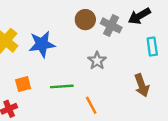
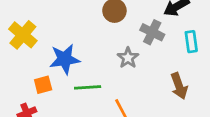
gray cross: (111, 25) -> (152, 32), moved
blue star: (42, 44) -> (65, 59), moved

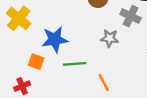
gray star: (128, 58) -> (110, 38), turned -30
orange square: (43, 85) -> (36, 62), turned 35

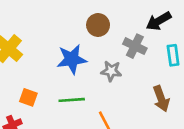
blue star: (55, 39) -> (72, 59), moved

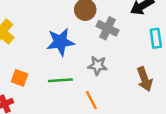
gray cross: (135, 46) -> (107, 28), moved
gray star: (111, 71) -> (98, 65), moved

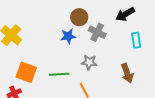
blue star: (60, 42) -> (68, 36), moved, size x0.7
orange square: (19, 78) -> (26, 72), size x1.5

